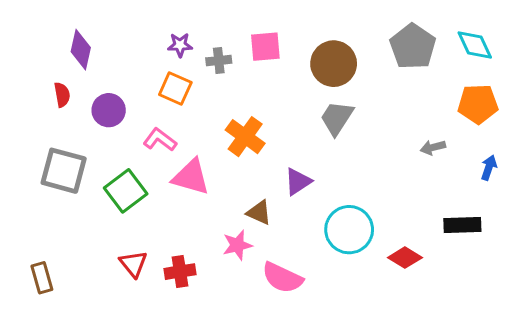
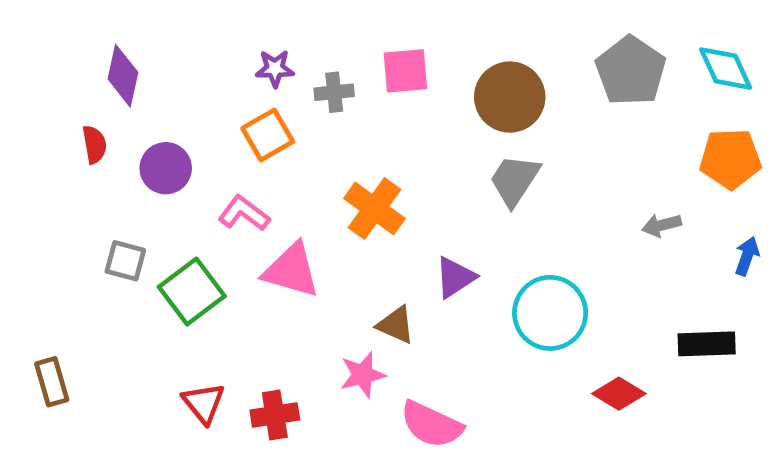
orange square: (175, 88) -> (268, 135), turned 36
gray square: (64, 171) -> (125, 261), moved, size x0.6
cyan circle: (349, 230) -> (550, 313), moved
brown rectangle: (42, 278) -> (52, 382), moved

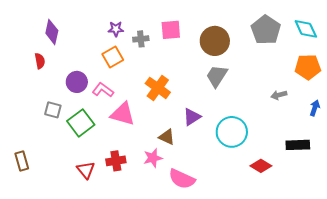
purple circle: (166, 168) -> (77, 82), moved
red cross: (275, 415) -> (116, 161), moved

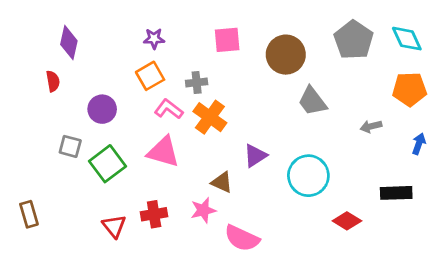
gray cross: (141, 39) -> (197, 83), moved
gray trapezoid: (217, 76) -> (312, 101), moved, turned -70
pink L-shape: (103, 90) -> (169, 109), moved

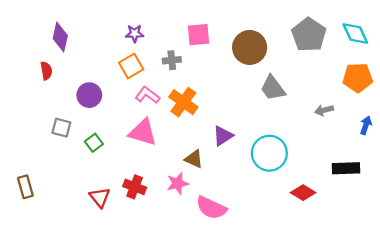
gray cross: (197, 83) -> (172, 60), moved
green square: (107, 164) -> (94, 143), size x0.6
red cross: (154, 214) -> (135, 187), turned 30

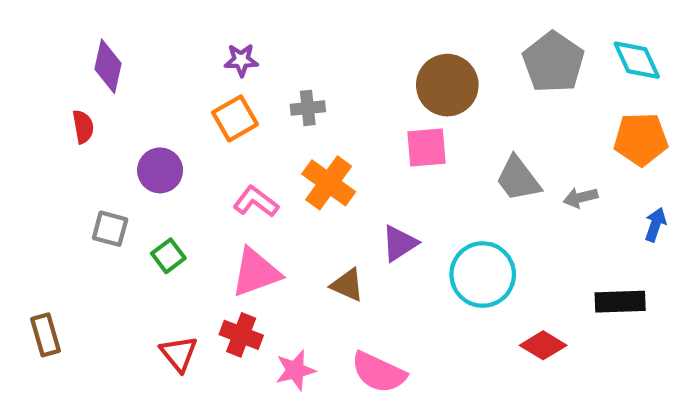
pink square: (198, 35) -> (426, 148), moved
gray trapezoid: (273, 88) -> (518, 179), moved
pink L-shape: (147, 95) -> (256, 202), moved
pink triangle: (143, 132) -> (256, 272), moved, turned -36
pink star: (178, 183) -> (295, 370), moved

